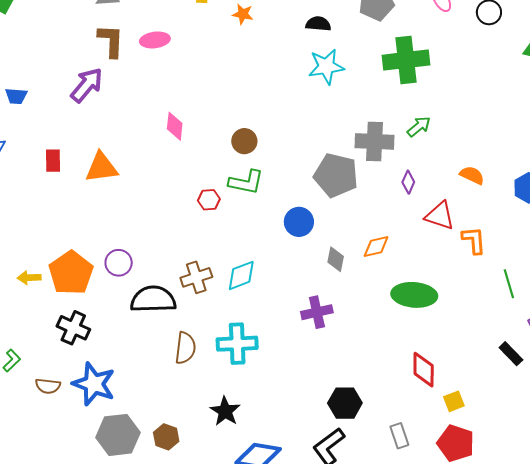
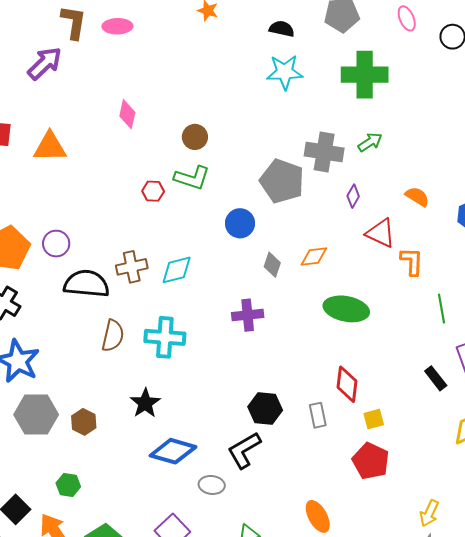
gray rectangle: (399, 436) -> (318, 415), moved

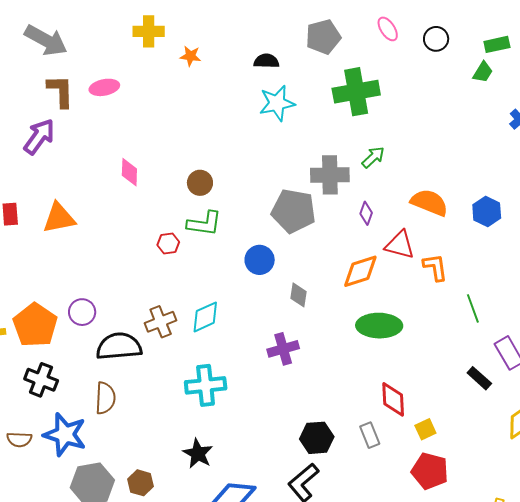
orange semicircle: (417, 197) -> (429, 203), size x1.5
orange diamond: (314, 257) -> (360, 271), moved, size x1.4
brown semicircle: (113, 336) -> (105, 398), moved

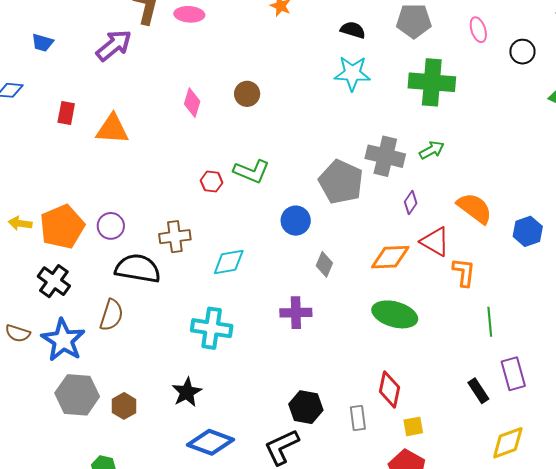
brown circle: (200, 183) -> (247, 94), moved
brown cross: (161, 322) -> (175, 237), moved

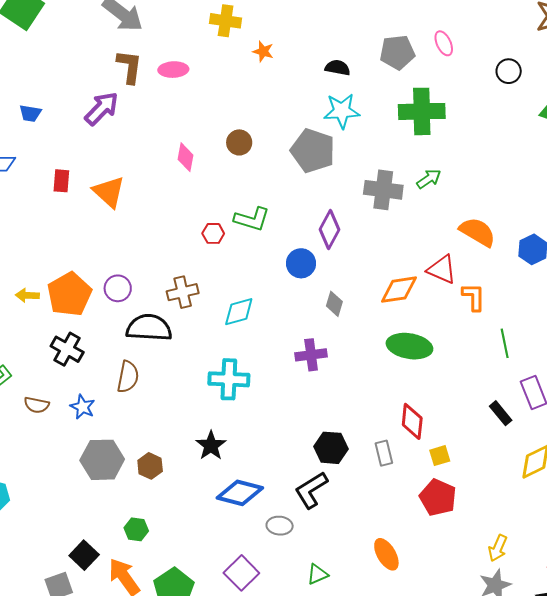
pink ellipse: (478, 30) -> (444, 43), moved
orange triangle: (112, 129) -> (109, 192), turned 45
gray pentagon: (341, 182) -> (313, 151), moved
purple diamond: (411, 203) -> (330, 230), moved, size x1.6
blue star: (63, 340) -> (83, 407), size x0.6

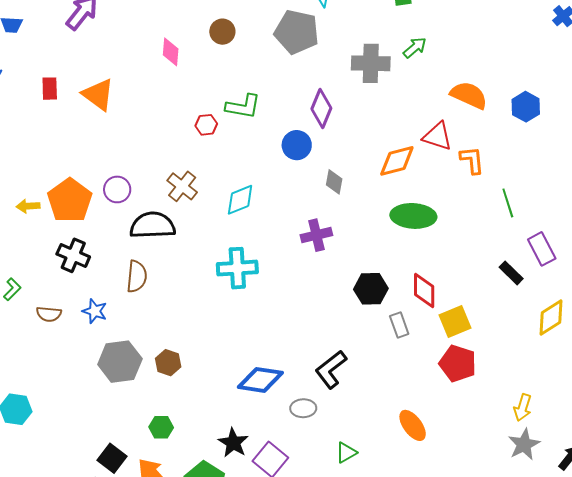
brown cross: (183, 292) -> (182, 186), turned -32
black star: (211, 446) -> (233, 443), moved
black hexagon: (331, 448) -> (371, 289), moved
yellow square: (440, 456) -> (455, 322), size x1.5

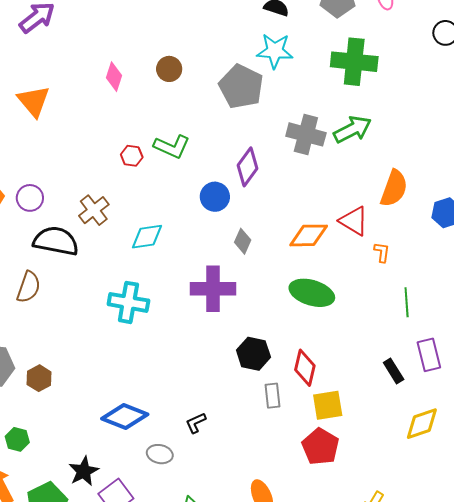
green arrow: (415, 48) -> (352, 129), size x1.5
orange semicircle: (469, 95) -> (394, 188), turned 72
orange L-shape: (472, 160) -> (382, 252), size x0.7
purple cross: (316, 235) -> (213, 289), size x1.4
black L-shape: (331, 369) -> (196, 423), size x0.6

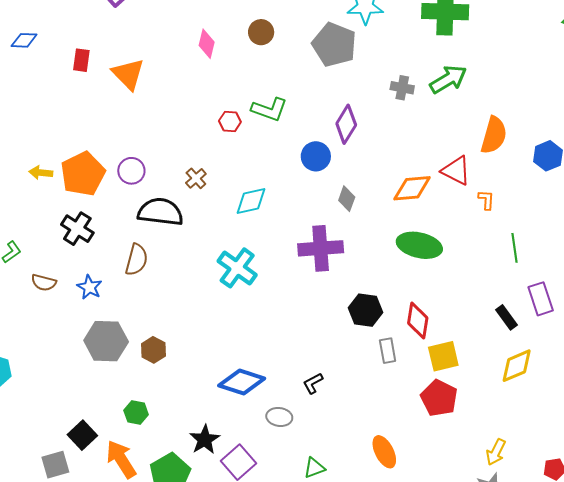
gray cross: (306, 134) -> (402, 88), size x0.6
brown cross: (94, 210) -> (196, 178), size x0.7
cyan cross: (128, 302) -> (237, 268), turned 30
yellow diamond: (422, 424) -> (517, 366), moved

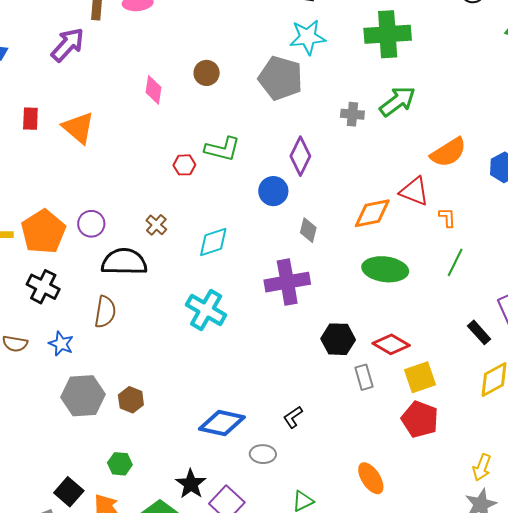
orange semicircle: (494, 135) -> (448, 152), turned 48
green line: (515, 248) -> (455, 262), moved, turned 40
red diamond: (418, 320) -> (391, 344), turned -63

